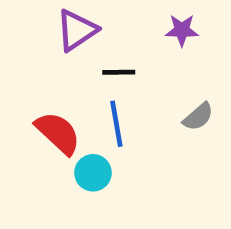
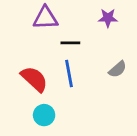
purple triangle: (77, 30) -> (45, 18), turned 32
cyan circle: (93, 173) -> (44, 115), moved

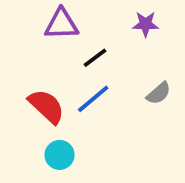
black line: (70, 43) -> (95, 58), turned -36
blue line: (69, 73) -> (93, 99), turned 60

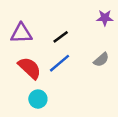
purple triangle: (61, 24) -> (21, 33), moved
purple star: (146, 24) -> (105, 18), moved

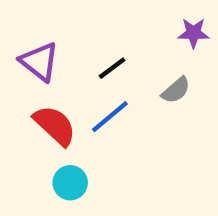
purple triangle: (21, 33) -> (39, 62), turned 40
gray semicircle: (101, 60) -> (176, 90), moved

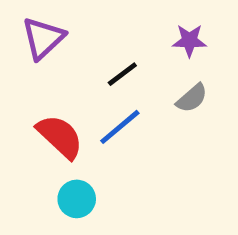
purple star: (193, 33) -> (189, 41), moved
purple triangle: (39, 62) -> (43, 38), moved, turned 39

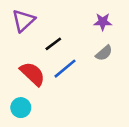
black line: (122, 74) -> (53, 44), moved
cyan circle: (77, 199) -> (21, 108), moved

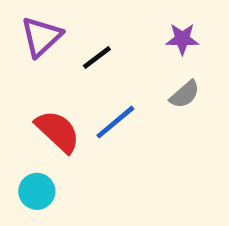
black line: (53, 44) -> (97, 57), moved

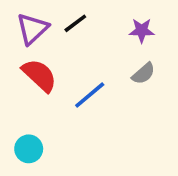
black line: (97, 57) -> (75, 23), moved
red semicircle: (58, 131) -> (39, 75), moved

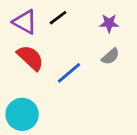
purple triangle: (32, 29) -> (25, 22), turned -48
cyan circle: (29, 149) -> (22, 114), size x1.5

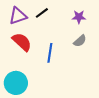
purple triangle: (25, 22) -> (18, 16), turned -48
blue line: (69, 73) -> (50, 53), turned -42

